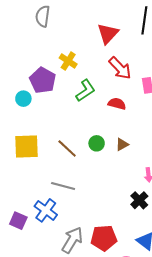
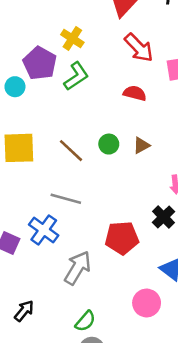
green L-shape: (85, 90) -> (76, 76), moved
red pentagon: (104, 238) -> (122, 238), moved

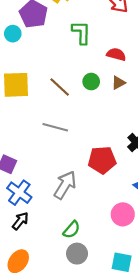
green L-shape: (76, 76) -> (81, 33), moved, turned -55
red semicircle: (135, 93) -> (116, 54), moved
blue cross: (44, 230) -> (19, 193), moved

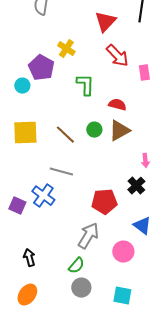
brown triangle: (118, 83) -> (119, 131), size x1.6
gray arrow: (65, 185) -> (88, 236), moved
blue cross: (19, 193) -> (43, 196), moved
black arrow: (20, 221) -> (29, 258), turned -54

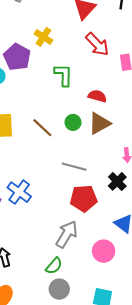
gray line: (61, 172) -> (74, 167), moved

